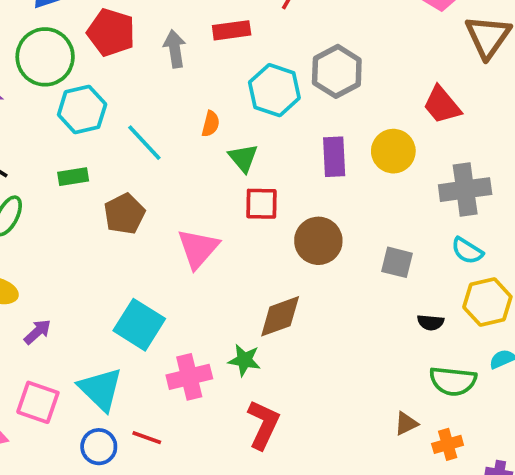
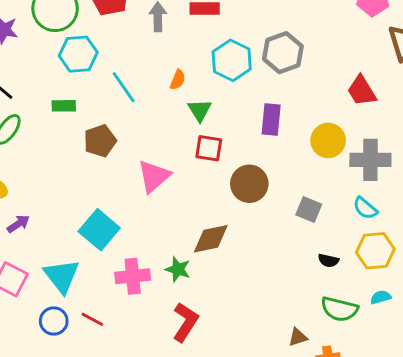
yellow circle: (393, 151) -> (328, 140), moved

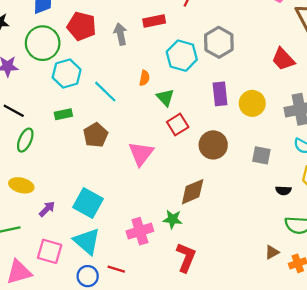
yellow circle: (328, 140) -> (252, 103), moved
red square: (209, 148) -> (178, 124), turned -30
cyan square: (99, 230) -> (88, 203), moved

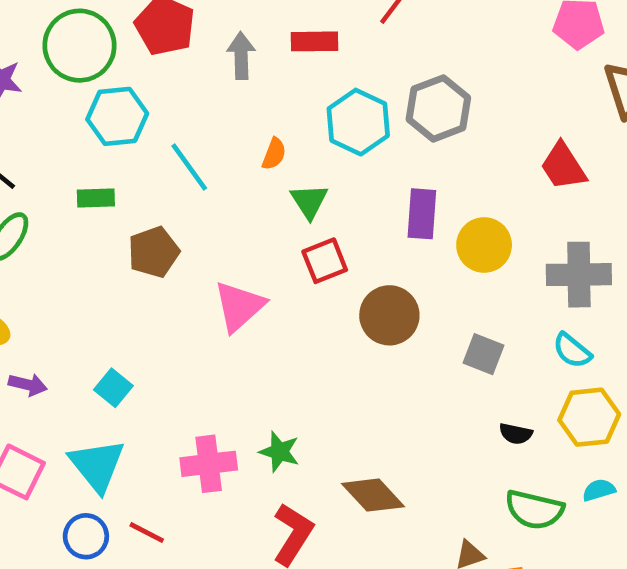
brown diamond: (193, 192) -> (373, 495), moved, turned 60
cyan square: (88, 203) -> (113, 388), size x0.6
purple arrow: (47, 209) -> (28, 385), turned 48

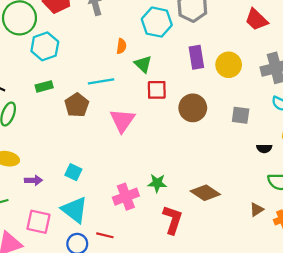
cyan line: (189, 167) -> (101, 81), moved, turned -50
red square: (325, 261) -> (157, 90), turned 35

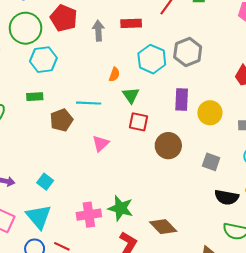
pink triangle: (122, 120) -> (101, 143), size x0.7
black semicircle: (264, 148) -> (227, 197), size x1.6
green star: (157, 183) -> (121, 208), size x1.4

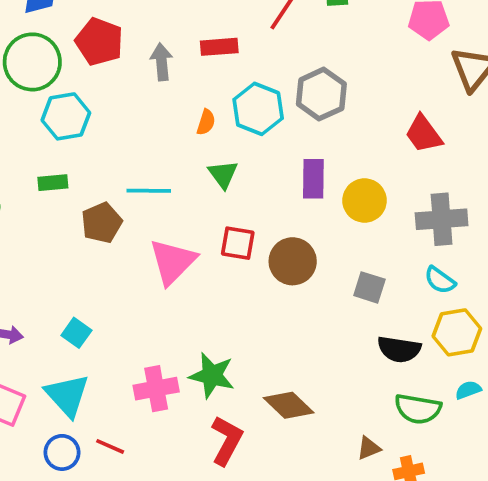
orange semicircle: (114, 74) -> (206, 122), moved
red square: (138, 122) -> (238, 243), moved
pink triangle: (101, 143) -> (173, 262), size x1.6

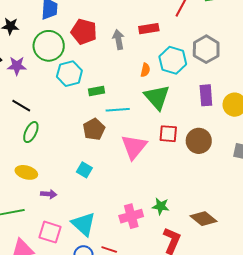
green triangle: (223, 174) -> (157, 97), size x1.6
green rectangle: (53, 183) -> (97, 91), moved
cyan square: (76, 333) -> (84, 170), moved
green star: (212, 375) -> (161, 206), size x0.7

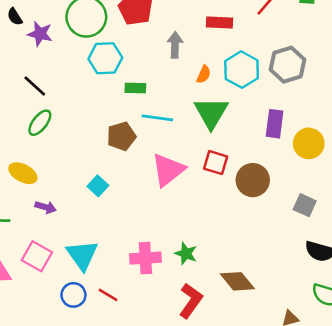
gray arrow: (118, 40) -> (175, 45), moved

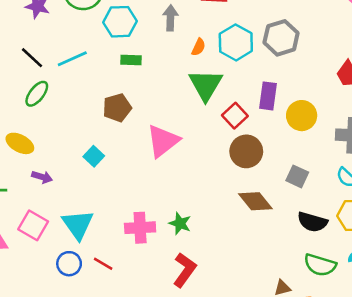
cyan hexagon: (105, 58) -> (120, 22), moved
cyan line: (157, 118) -> (72, 59), moved, turned -32
red square: (216, 163) -> (235, 116), moved, turned 30
brown diamond: (237, 281) -> (255, 201), moved

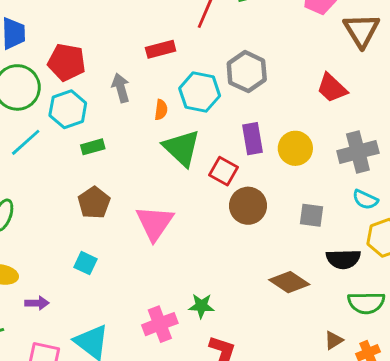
cyan line: (72, 59) -> (26, 142), moved
brown diamond: (255, 201) -> (289, 282), moved

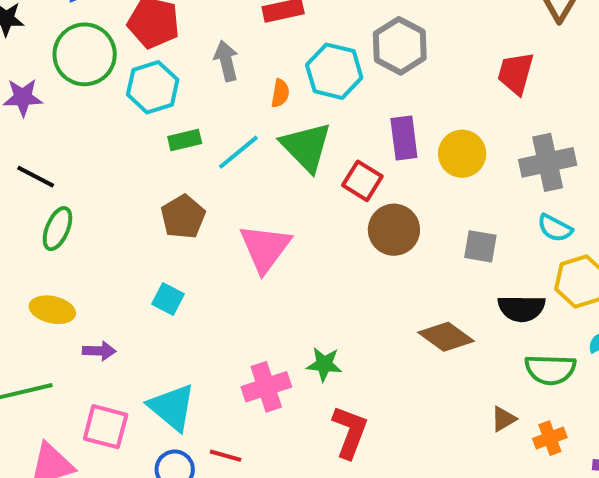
red trapezoid: (332, 88) -> (516, 73), turned 60
cyan line: (26, 142) -> (238, 152), moved

